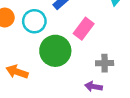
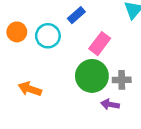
green circle: (55, 51) -> (92, 76), moved

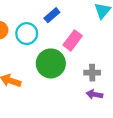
green circle: (92, 76) -> (51, 63), moved
purple arrow: (110, 104) -> (94, 94), moved

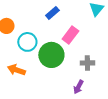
cyan circle: (27, 34) -> (27, 42), moved
purple arrow: (94, 94) -> (78, 87), moved, turned -72

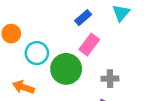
blue rectangle: (52, 13) -> (83, 18), moved

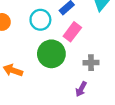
cyan circle: (37, 53) -> (40, 20), moved

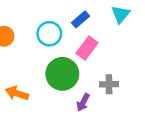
purple arrow: (81, 89) -> (83, 102), moved

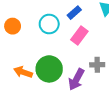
green circle: (62, 74) -> (49, 69), moved
purple arrow: (83, 102) -> (76, 79), size x1.5

